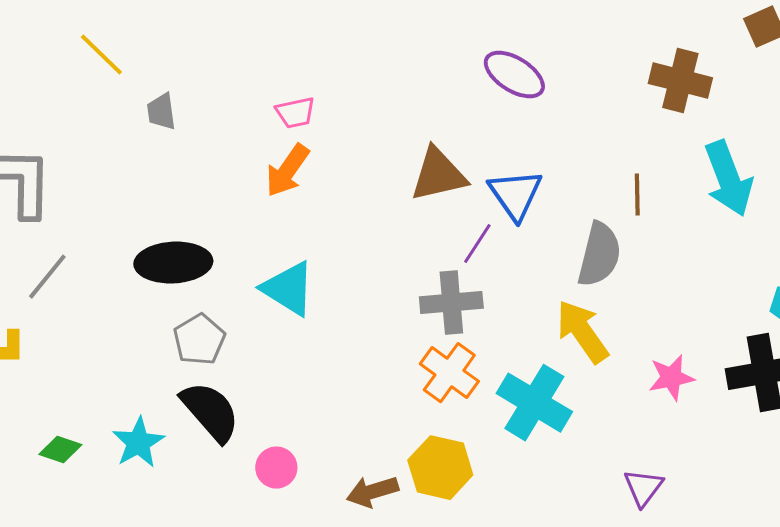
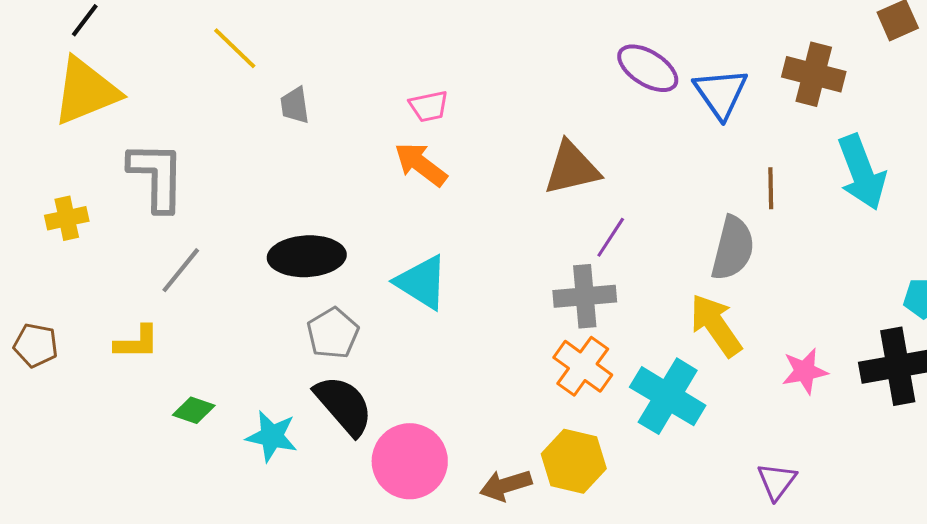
orange arrow: (287, 171) -> (421, 164), turned 92
blue triangle: (515, 195) -> (721, 93), moved
cyan star: (138, 443) -> (272, 436), turned -30
green diamond: (60, 450) -> (194, 410), moved
pink circle: (276, 468) -> (410, 461), size x1.8

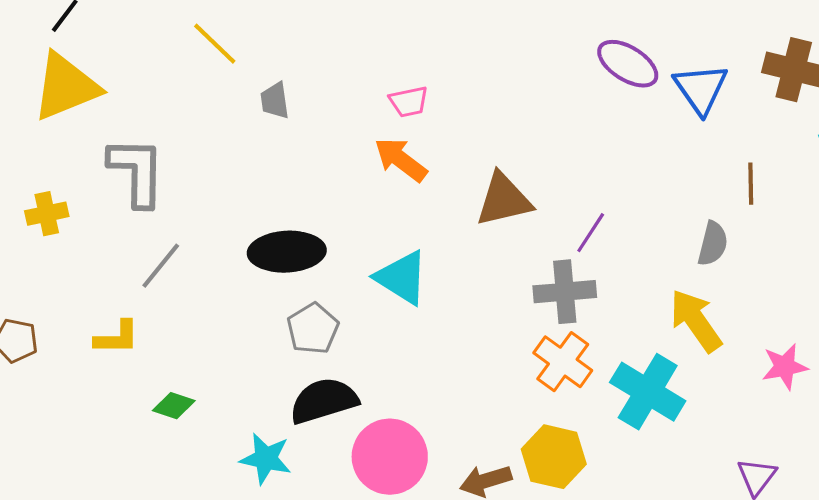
brown triangle: (572, 168) -> (504, 200), moved
gray semicircle: (733, 248) -> (713, 244), size x0.7
black semicircle: (344, 405) -> (324, 401), turned -66
cyan star: (272, 436) -> (266, 459), moved

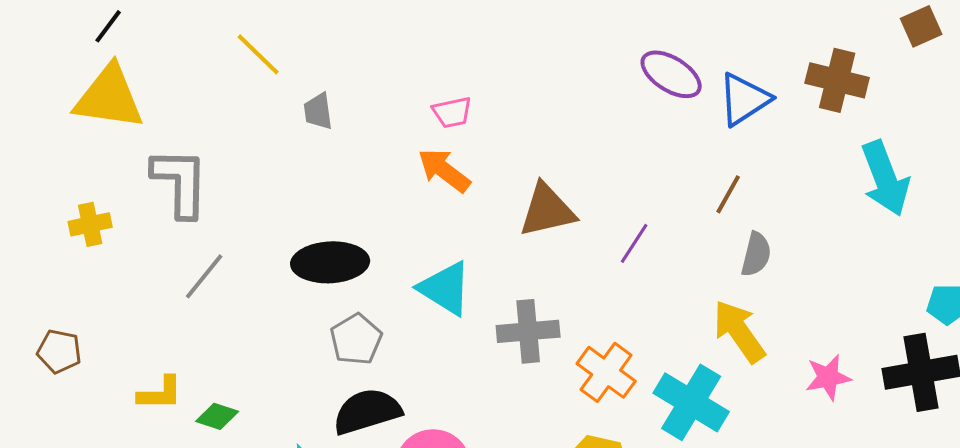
yellow triangle: (66, 87) -> (109, 97), turned 30
blue triangle: (701, 89) -> (744, 99), turned 32
brown line: (751, 184) -> (728, 194), moved, turned 30
gray cross: (565, 292) -> (528, 331), moved
yellow L-shape: (117, 338) -> (160, 393), moved

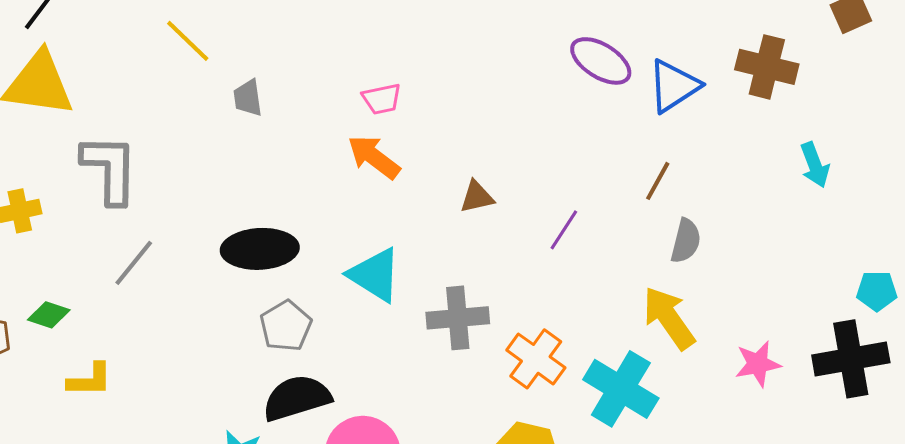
cyan arrow: (885, 178) -> (815, 165), size x0.6
brown triangle: (547, 210) -> (477, 197), size x0.6
green diamond: (217, 416) -> (49, 315), moved

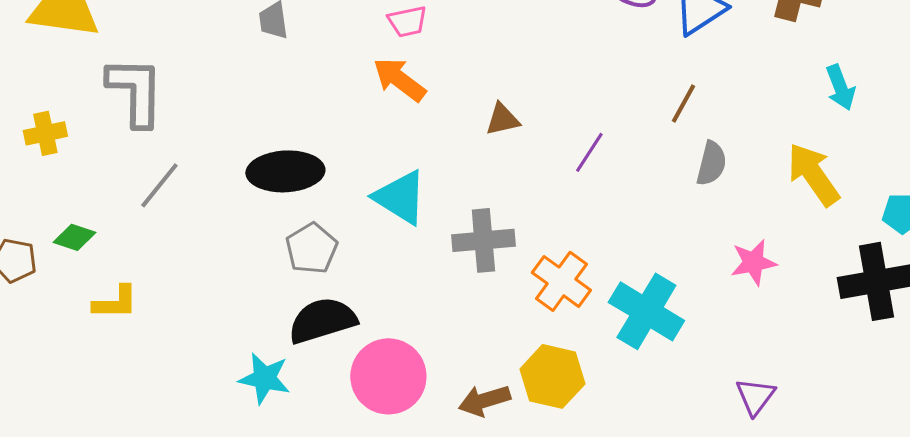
yellow arrow: (669, 318) -> (813, 174), moved
pink star: (758, 364) -> (753, 262), moved

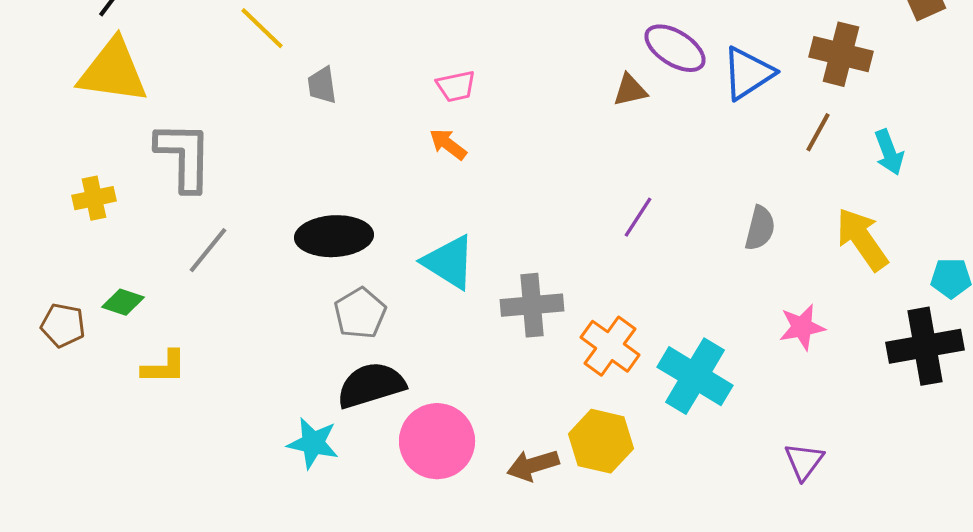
orange arrow: (399, 79) -> (448, 144), size x0.7
brown line: (683, 103) -> (818, 132), moved
brown triangle: (502, 119) -> (630, 90), moved

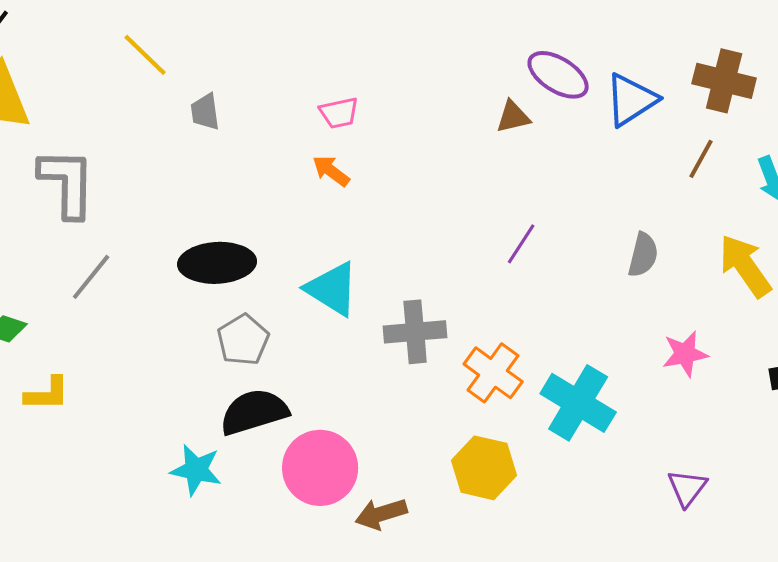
brown arrow: (533, 465) -> (381, 514), moved

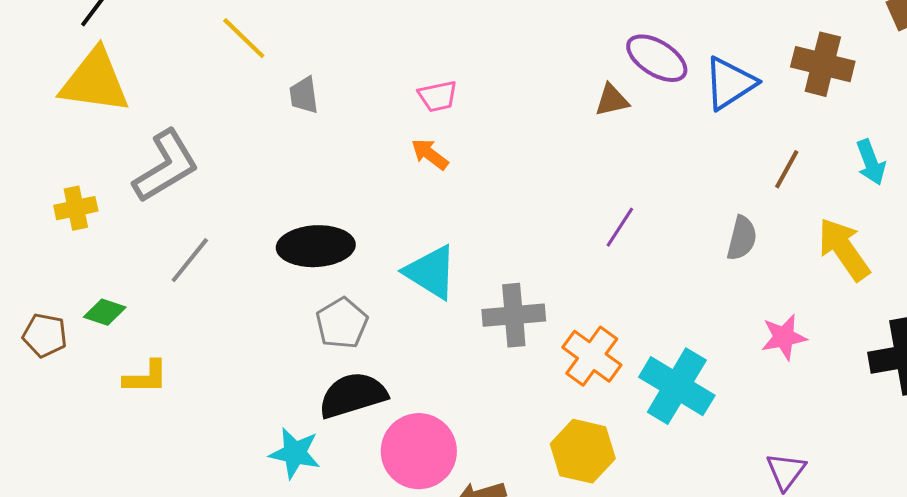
brown line: (701, 159) -> (787, 169), moved
gray L-shape: (67, 183) -> (166, 166), turned 58

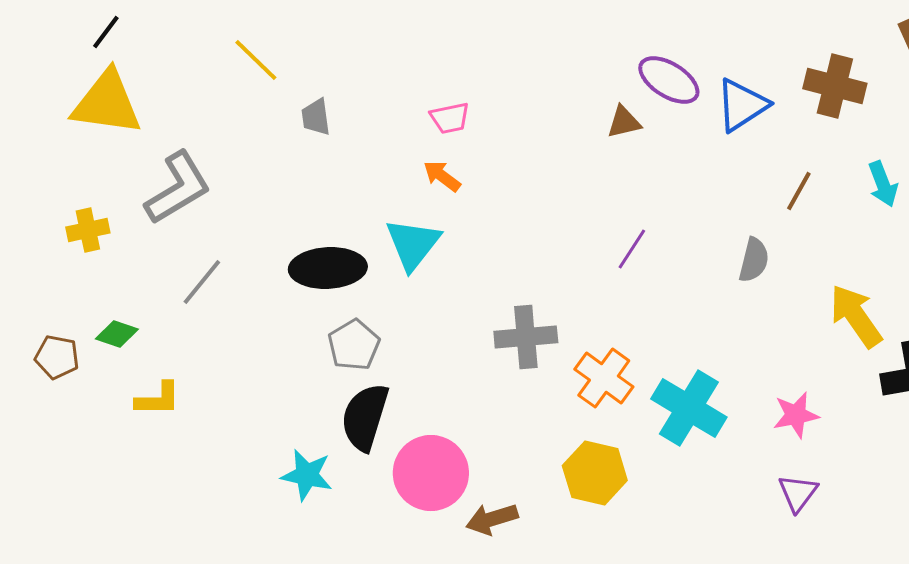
yellow arrow: (844, 249) -> (856, 316), moved
cyan triangle: (431, 272) -> (413, 244), moved, turned 36
pink star: (784, 337) -> (796, 415), moved
black semicircle: (353, 395) -> (365, 417), turned -56

